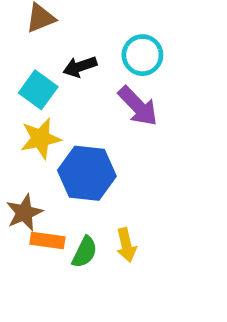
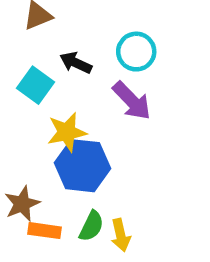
black arrow: (80, 67) -> (76, 63), turned 44
yellow star: (41, 138) -> (67, 132), moved
green semicircle: (85, 252) -> (91, 226), moved

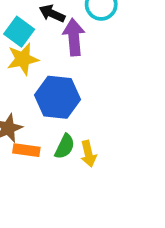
purple arrow: (132, 101) -> (74, 37), moved, turned -141
yellow star: (67, 132) -> (23, 59), moved

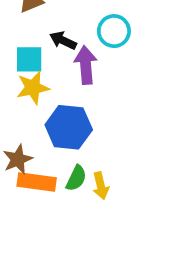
cyan square: (19, 32) -> (29, 59), turned -36
orange rectangle: (26, 150) -> (37, 182), size x1.4

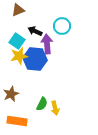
cyan square: (29, 59) -> (17, 41), turned 35
blue hexagon: (69, 127) -> (35, 59), moved
orange rectangle: (37, 182) -> (17, 121), moved

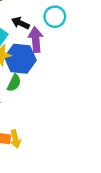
green semicircle: (42, 104) -> (14, 83), moved
yellow arrow: (55, 108) -> (15, 139), moved

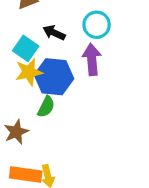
purple arrow: (36, 40) -> (92, 59), moved

